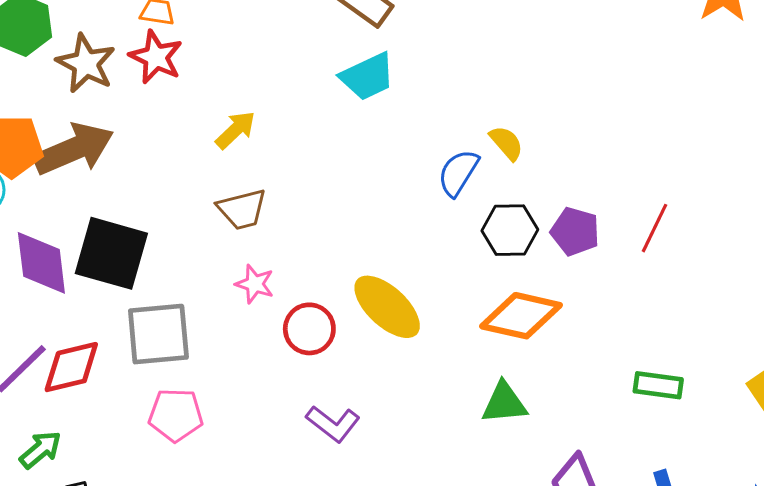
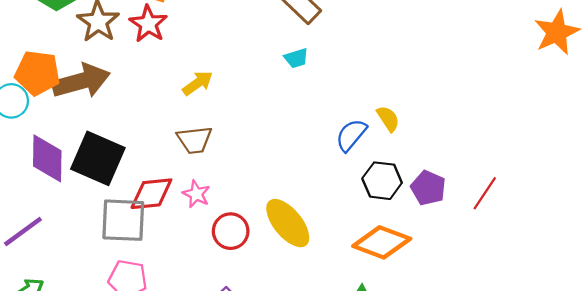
cyan trapezoid: (368, 77) -> (296, 58), size x0.6
red diamond: (71, 367) -> (151, 194), moved

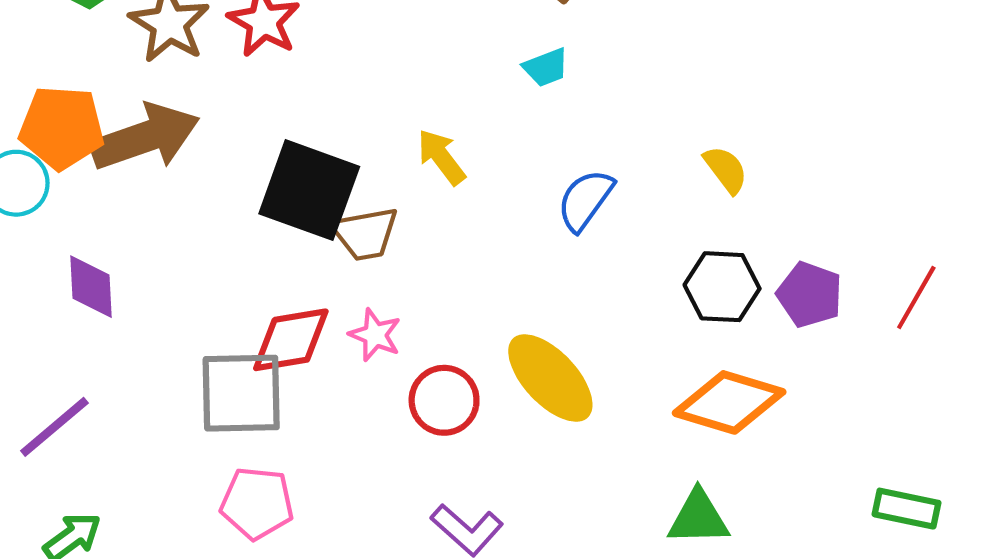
yellow arrow: (198, 83) -> (441, 157), moved, turned -88
blue semicircle: (351, 135) -> (585, 200), moved
purple diamond: (47, 158) -> (91, 287), size x0.7
black square: (98, 158) -> (309, 190), moved

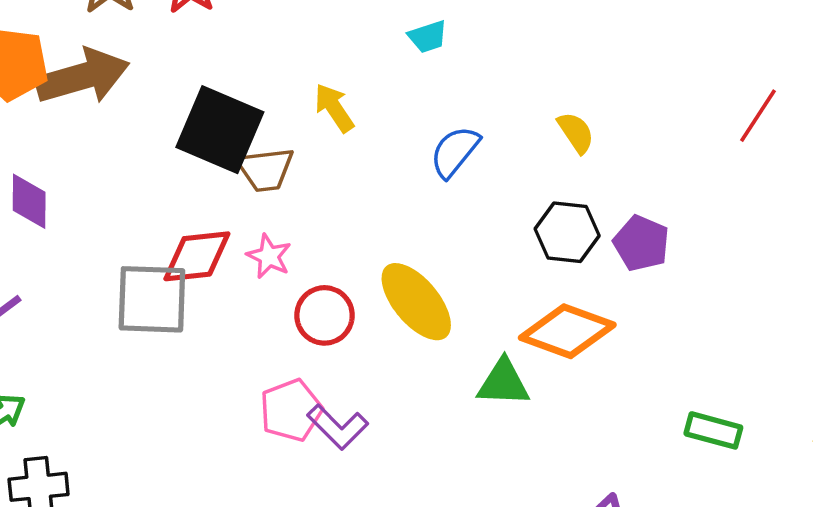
red line: (916, 297) -> (758, 116), moved
pink pentagon: (257, 503) -> (291, 410), moved, turned -30
green triangle: (698, 518) -> (503, 383), moved

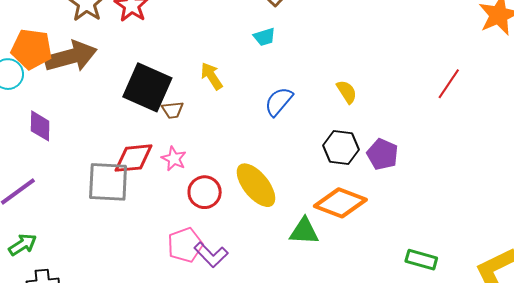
brown trapezoid: (265, 169) -> (173, 110), size x0.7

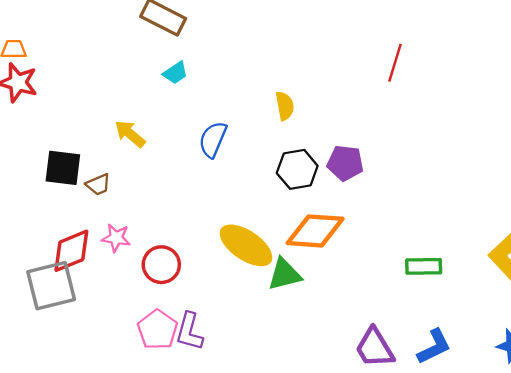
black square: (147, 87) -> (63, 168), size x0.7
yellow semicircle: (347, 92) -> (285, 106), turned 40
yellow ellipse: (256, 185) -> (246, 245), moved
purple L-shape: (211, 255) -> (189, 332), turned 76

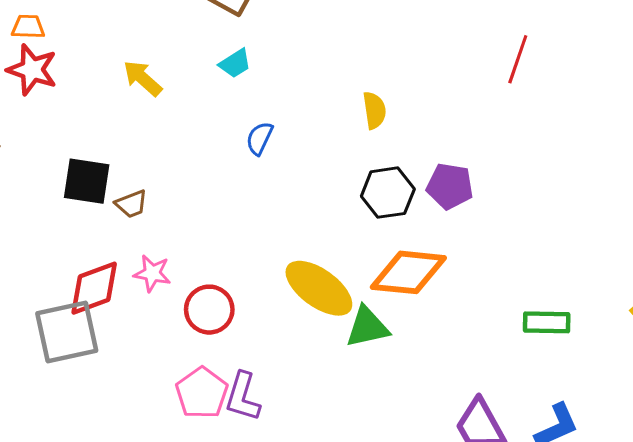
yellow arrow: (130, 134) -> (143, 78), moved
blue semicircle: (213, 139) -> (260, 138), moved, size x0.7

